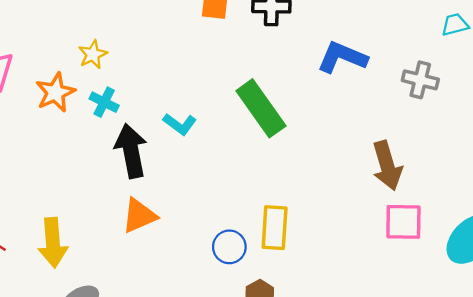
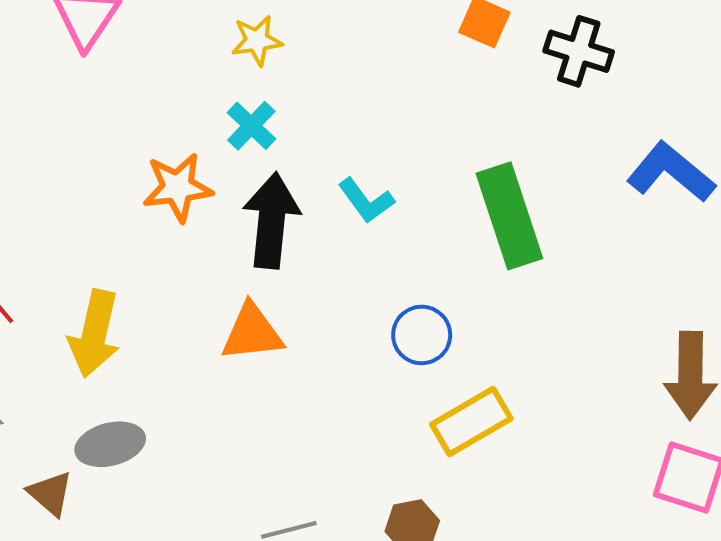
orange star: (55, 92) -> (178, 187), moved
yellow rectangle: (275, 228) -> (471, 422), turned 39
blue circle: (229, 247) -> (422, 335), moved

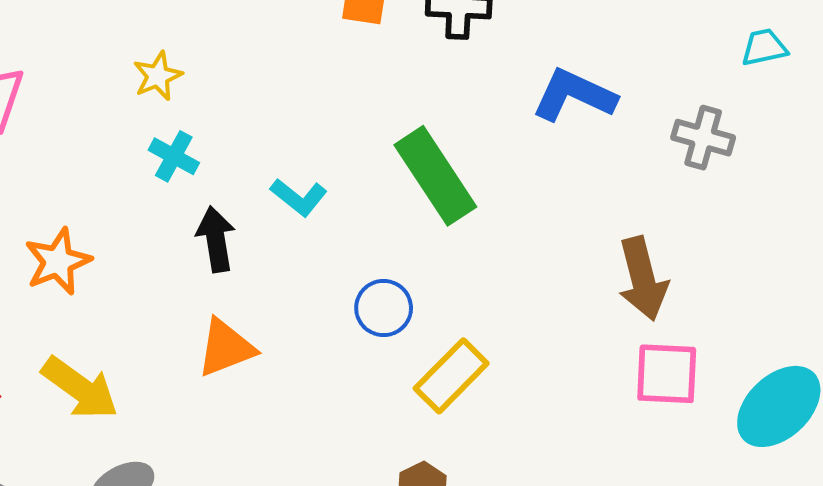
orange star: (178, 187) -> (58, 261), moved
black arrow: (271, 221) -> (216, 239), size x0.7
yellow arrow: (94, 334) -> (80, 388), turned -52

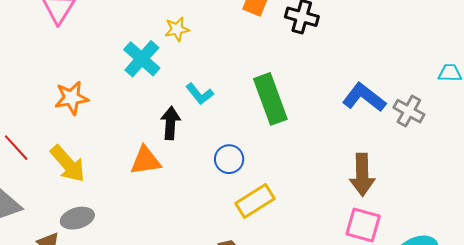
yellow star: (158, 76) -> (177, 29), moved
blue L-shape: (574, 95) -> (364, 97), moved
cyan cross: (174, 156) -> (142, 59), size x1.5
black arrow: (216, 239) -> (170, 123), moved

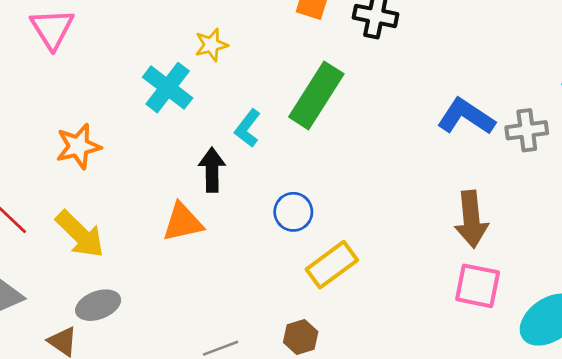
cyan L-shape: (200, 94) -> (248, 128), turned 80
green rectangle: (270, 99) -> (316, 95), moved, turned 57
gray cross: (409, 111) -> (527, 130), turned -32

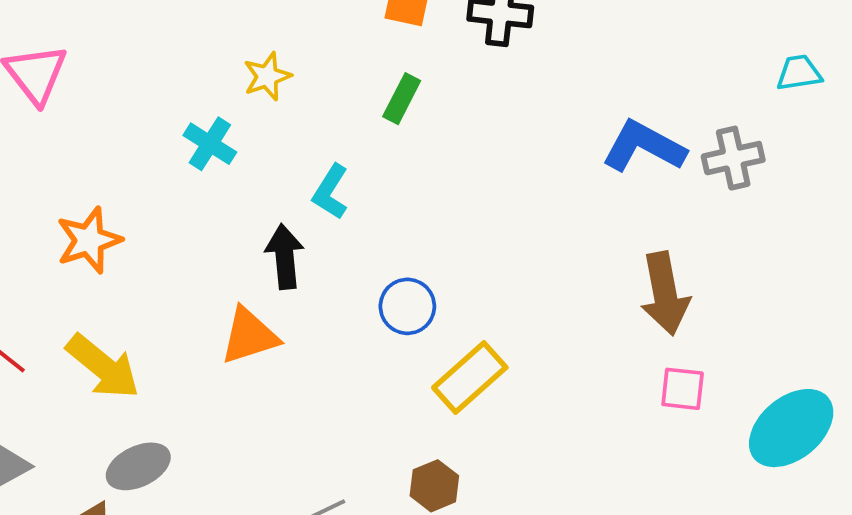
cyan cross: (168, 88) -> (210, 144), size x0.7
green rectangle: (316, 95) -> (402, 99), moved, size x0.5
pink square: (478, 286) -> (683, 389), size x0.7

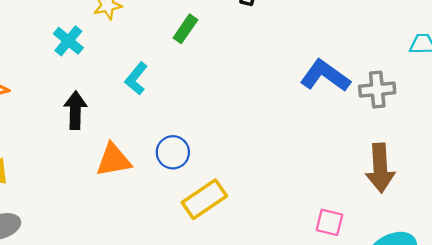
black arrow: (285, 256) -> (75, 110), moved
brown arrow: (665, 294) -> (380, 168), moved
orange triangle: (249, 336) -> (114, 160), moved

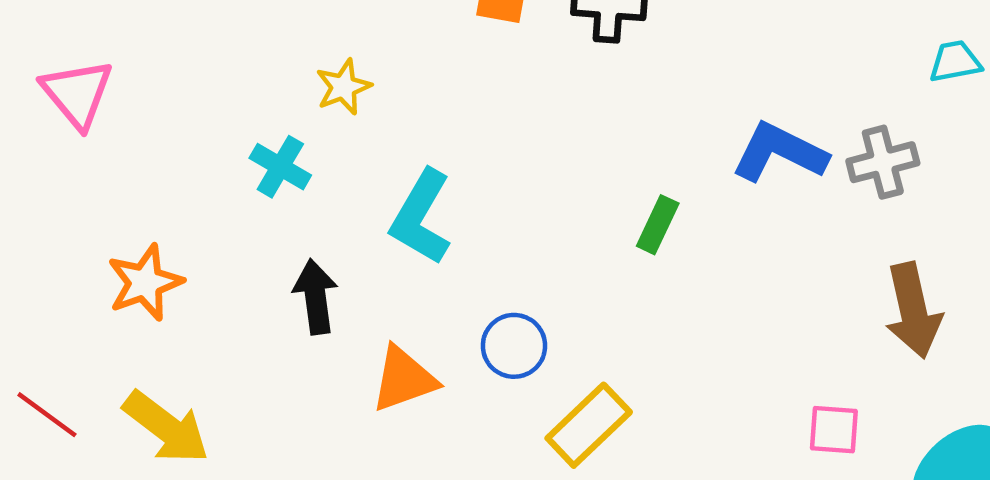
green rectangle: (185, 29) -> (658, 225), moved
cyan L-shape: (136, 79) -> (421, 217), size x1.5

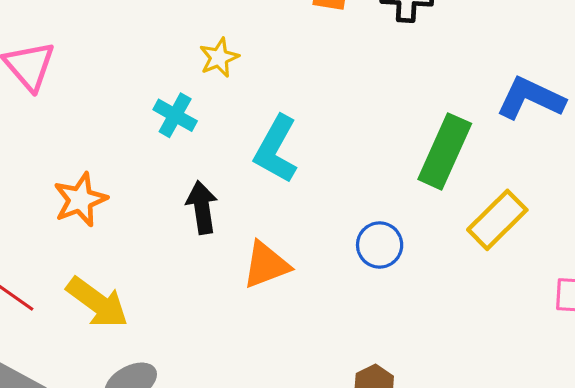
green rectangle: (658, 225) -> (445, 151), size x1.8
blue circle: (514, 346) -> (380, 245), moved
yellow rectangle: (589, 425) -> (497, 220), moved

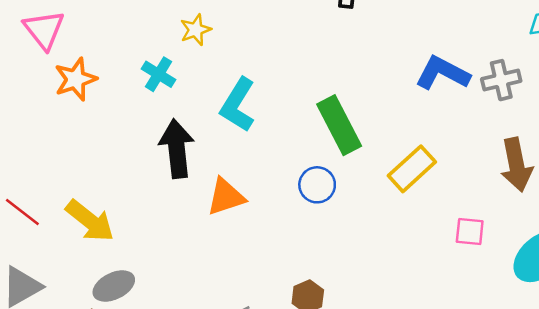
green rectangle: (445, 151) -> (339, 125), moved, turned -54
orange star: (80, 200) -> (76, 79), moved
black arrow: (202, 207) -> (177, 149), size x1.4

